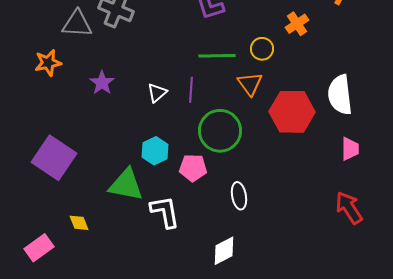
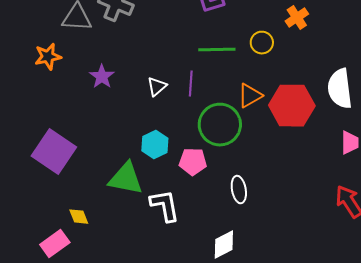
orange triangle: (250, 84) -> (250, 96), moved, turned 36
pink rectangle: (39, 248) -> (55, 244), moved

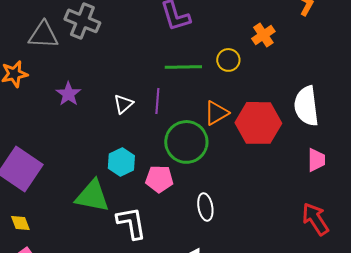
yellow diamond: (79, 217) -> (20, 223), moved

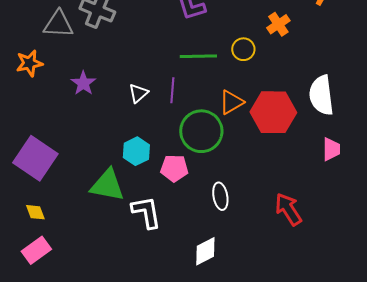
red arrow: (315, 219) -> (288, 209), moved

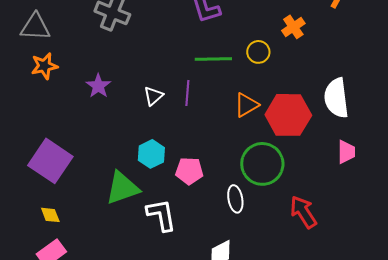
gray triangle: (58, 24) -> (35, 27), moved
green circle: (201, 131) -> (262, 164), moved
green triangle: (107, 185) -> (122, 188), turned -30

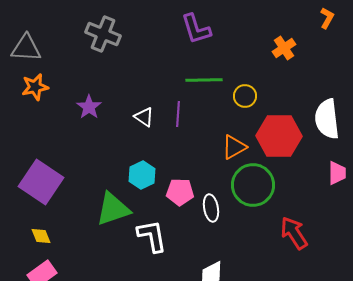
yellow circle: (258, 52) -> (245, 96), moved
white triangle: (153, 96) -> (144, 117), turned -45
orange triangle: (246, 105) -> (234, 147), moved
white ellipse: (235, 199) -> (211, 208), moved

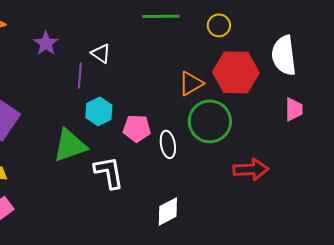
yellow circle: (245, 96) -> (219, 25), moved
purple line: (178, 114) -> (80, 75), moved
red arrow: (294, 233) -> (251, 169), turned 120

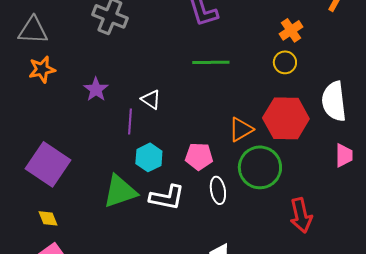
yellow circle: (219, 25) -> (285, 62), moved
pink pentagon: (137, 128) -> (199, 156), moved
red arrow: (251, 169) -> (301, 215), turned 80
white L-shape: (109, 172) -> (167, 197), moved, turned 111

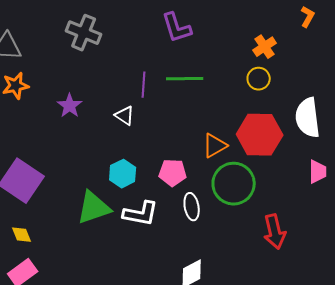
purple line: (130, 121) -> (144, 85), moved

